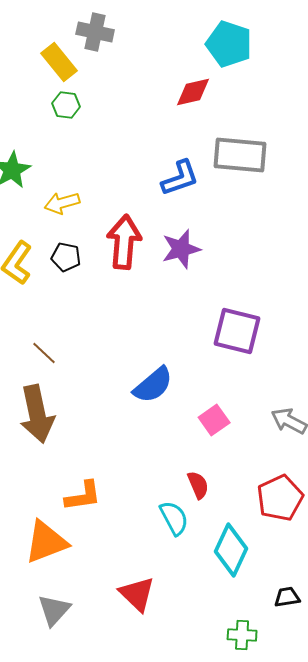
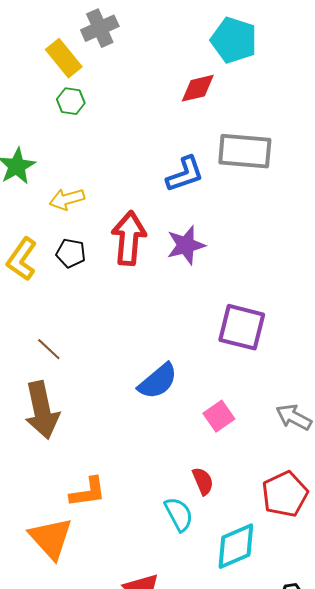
gray cross: (95, 32) -> (100, 28), turned -36
orange triangle: (46, 542) -> (51, 538), turned -51
cyan diamond: (231, 550) -> (236, 546), turned 42

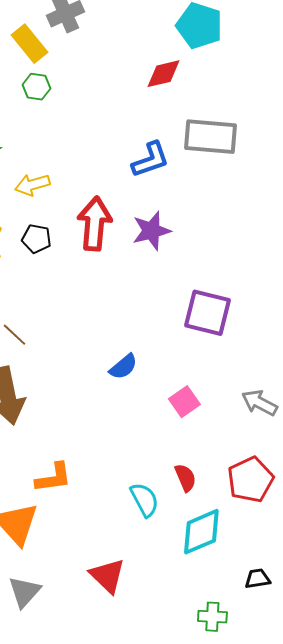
blue semicircle: (158, 381) -> (123, 367), size x0.7
red semicircle: (203, 481) -> (185, 478), moved

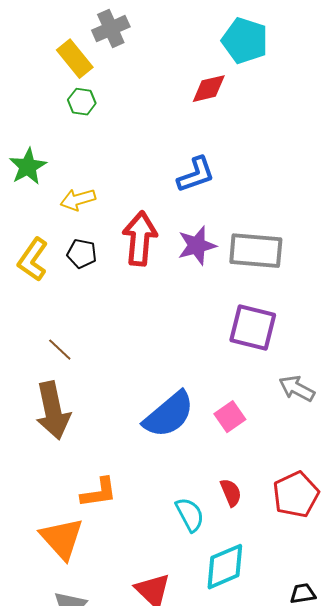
gray rectangle: (210, 137) -> (256, 251), moved
blue semicircle: (123, 367) -> (169, 415), moved, size x1.8
gray arrow: (259, 403) -> (297, 389), moved
cyan diamond: (201, 532) -> (225, 567), moved

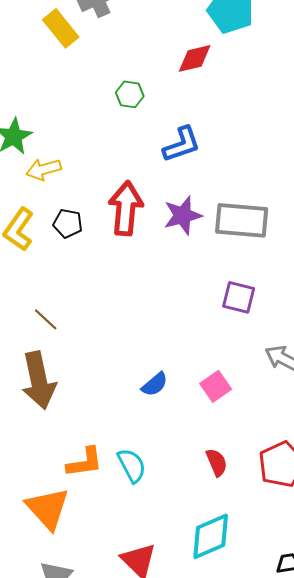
green hexagon: (82, 102) -> (130, 94), moved
yellow arrow: (78, 200) -> (44, 169), moved
purple square: (253, 328) -> (239, 297), size x0.7
blue semicircle: (169, 415) -> (155, 384), size x0.5
cyan semicircle: (190, 515) -> (132, 465), moved

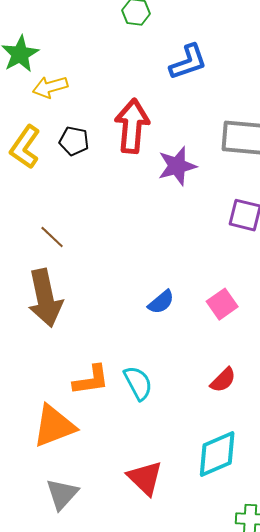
purple star: (183, 215) -> (177, 166), moved
red semicircle: (217, 462) -> (223, 380), turned 68
orange triangle: (48, 508) -> (54, 426), turned 51

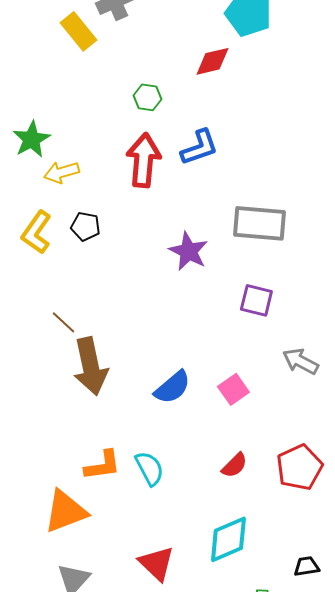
red arrow: (132, 126) -> (143, 160), moved
purple star: (177, 166) -> (188, 251), turned -30
brown arrow: (45, 298) -> (90, 366), moved
blue semicircle: (161, 302) -> (172, 387), size x1.4

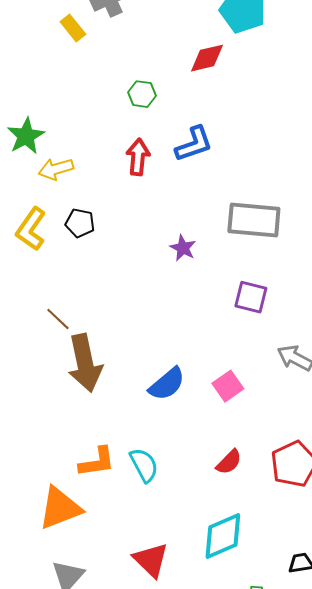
yellow rectangle: (78, 31) -> (73, 28), size x0.7
red arrow: (143, 160) -> (138, 157), size x0.7
purple star: (188, 251) -> (183, 248), size x0.7

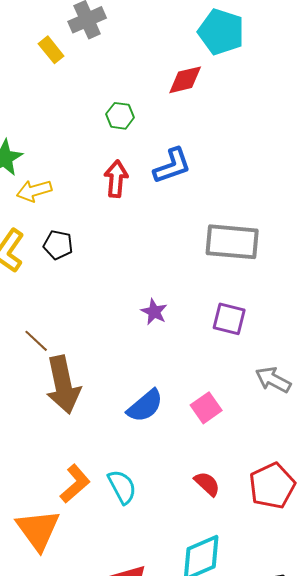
purple star: (183, 248) -> (154, 312), moved
orange L-shape: (97, 462) -> (75, 484), turned -33
red semicircle: (229, 462) -> (207, 484), turned -92
orange triangle: (60, 508) -> (38, 530), turned -45

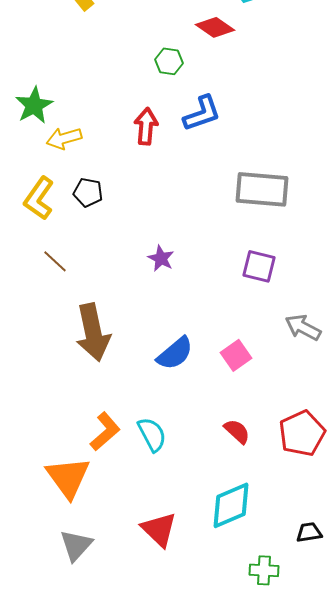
red diamond: (185, 80) -> (215, 27), turned 48
green hexagon: (120, 116) -> (169, 61), moved
purple star: (154, 312) -> (161, 258), moved
brown line: (36, 341) -> (55, 261), moved

